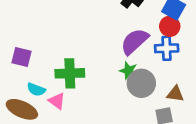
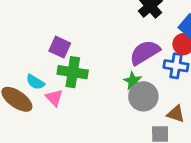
purple square: (21, 57) -> (60, 47), moved

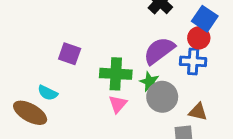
green cross: (73, 72) -> (116, 74), moved
pink triangle: (54, 98) -> (118, 104), moved, turned 30

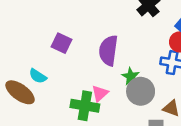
purple semicircle: (159, 51) -> (108, 50), moved, turned -52
green cross: (116, 74) -> (85, 106), moved

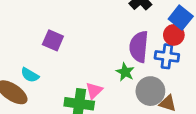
purple semicircle: (108, 50) -> (139, 47), moved
gray circle: (141, 91) -> (150, 91), moved

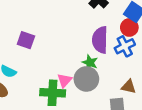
blue cross: (167, 56) -> (125, 46), turned -30
gray circle: (150, 91) -> (86, 79), moved

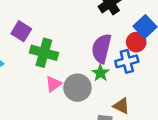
green star: (90, 63) -> (100, 73), moved
green cross: (53, 93) -> (44, 53), moved

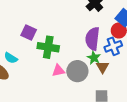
pink triangle: (53, 84) -> (58, 71), turned 32
brown triangle: (121, 106) -> (103, 67), moved, turned 40

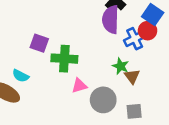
purple semicircle: (92, 39) -> (111, 20), moved
blue cross: (113, 46) -> (135, 39), moved
gray circle: (77, 71) -> (103, 100), moved

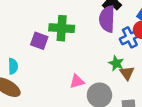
green cross: (64, 59) -> (62, 28), moved
cyan semicircle: (21, 76) -> (13, 66), moved, turned -119

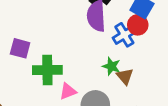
green cross: (62, 28) -> (47, 70), moved

